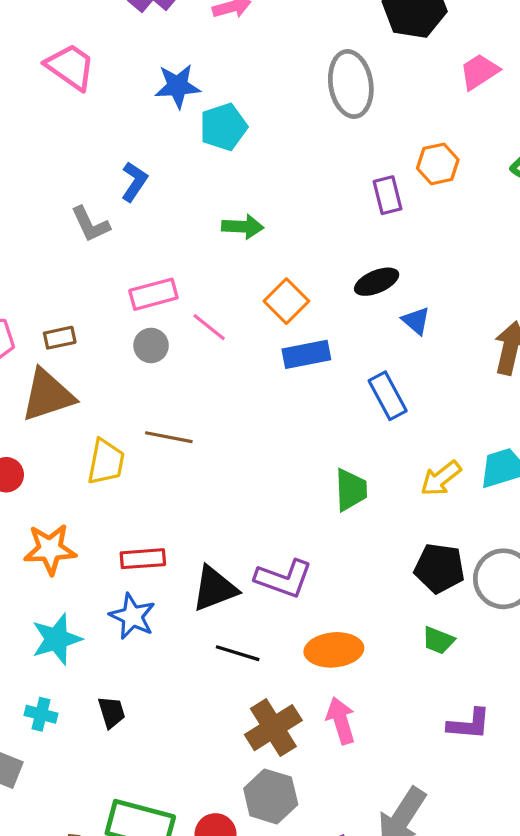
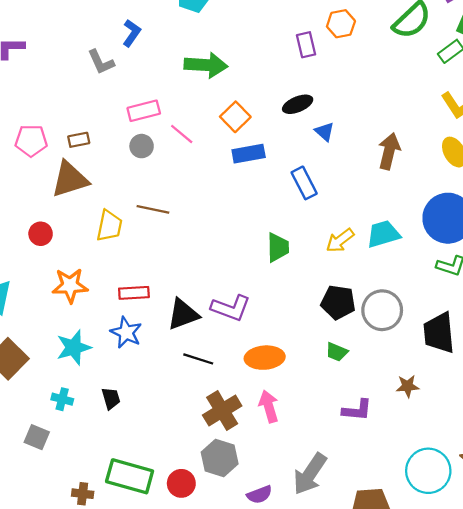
green arrow: (243, 227) -> (206, 65), size x1.5

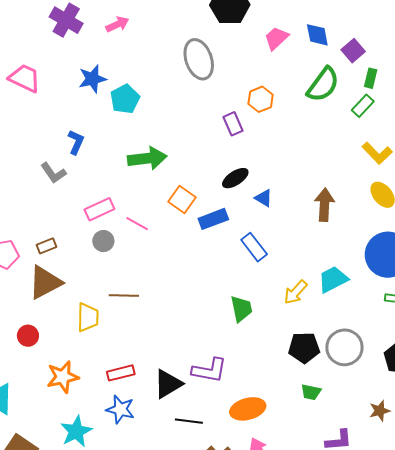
blue rectangle: (249, 154) -> (213, 219), moved

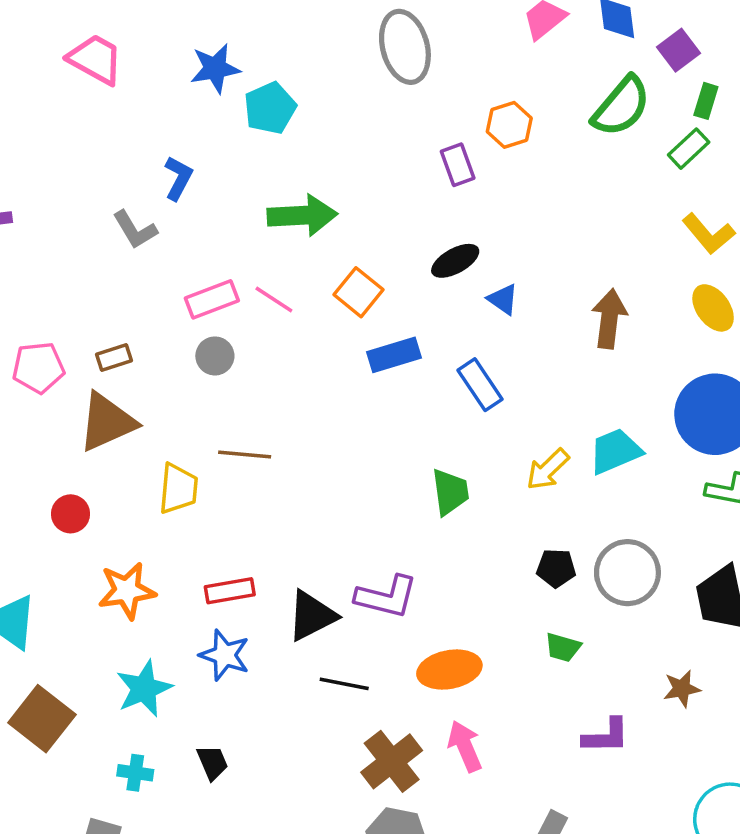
blue rectangle: (213, 219) -> (394, 355), moved
pink line: (137, 224) -> (274, 299), moved
black pentagon: (304, 348) -> (556, 568), size x0.7

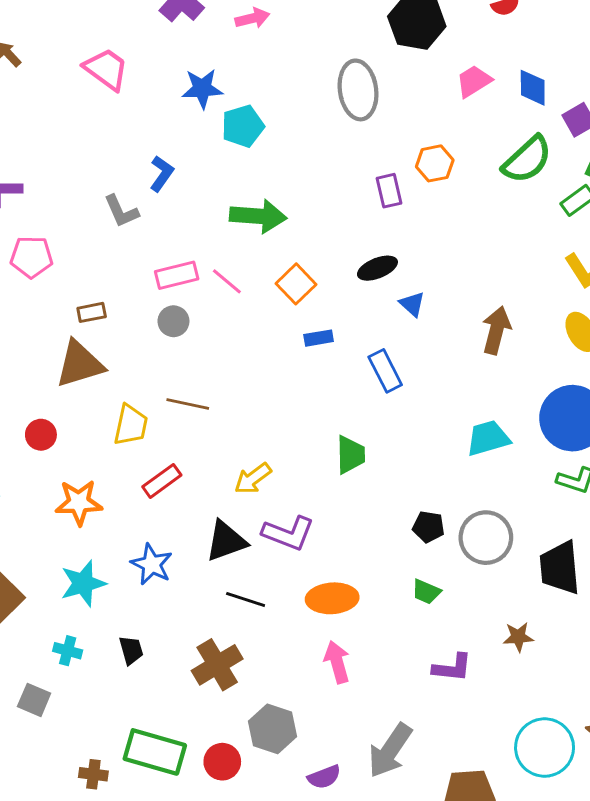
blue rectangle: (394, 355) -> (319, 338), size x0.7
pink pentagon: (38, 368) -> (32, 257), moved
yellow arrow: (548, 469) -> (253, 479), moved
red rectangle: (230, 591) -> (162, 481), moved, turned -33
brown cross: (392, 761) -> (217, 665), moved

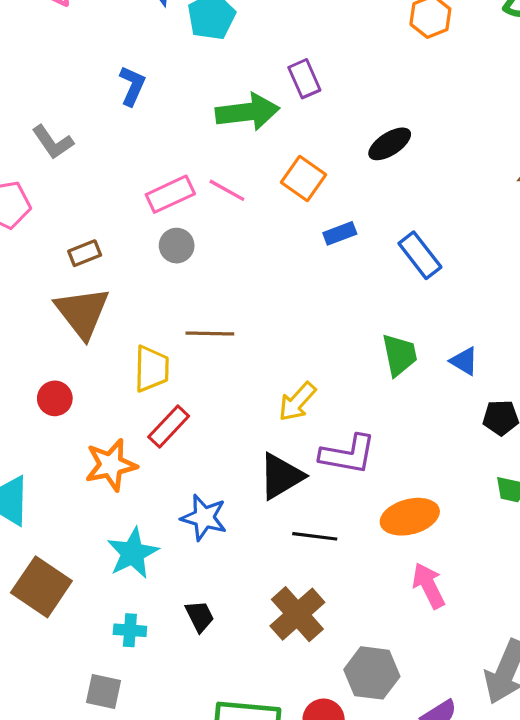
purple rectangle: (389, 191) -> (304, 79), moved
gray L-shape: (121, 211) -> (53, 142), moved
blue triangle: (412, 304) -> (464, 361), moved
brown triangle: (80, 364) -> (82, 312), turned -40
red rectangle: (162, 481) -> (169, 427), moved

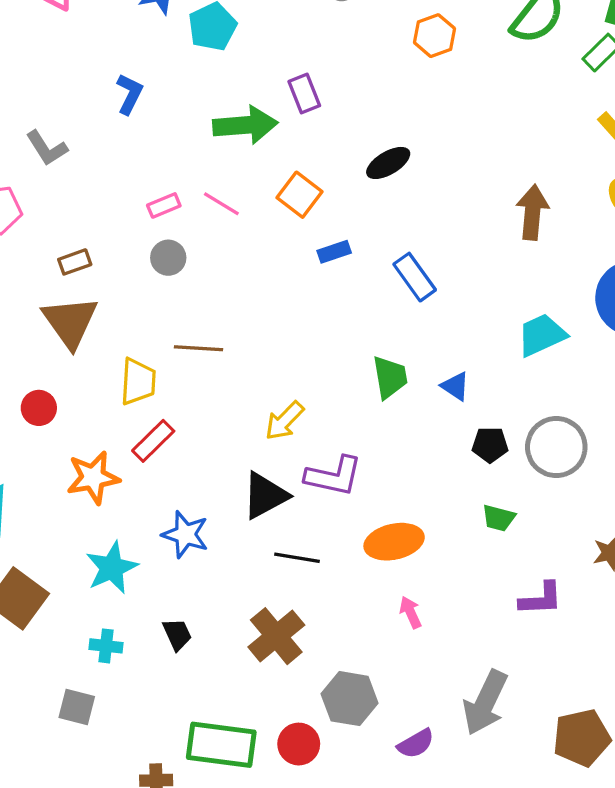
pink rectangle: (170, 194) -> (164, 205), size x0.7
pink arrow: (429, 586) -> (410, 612), size x0.7

